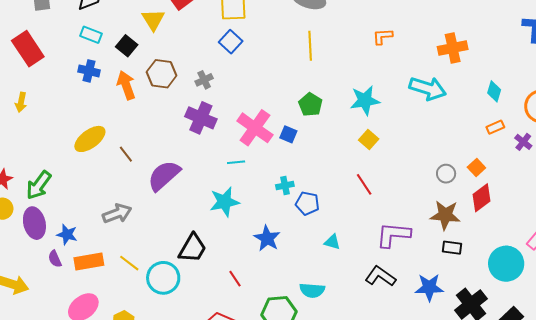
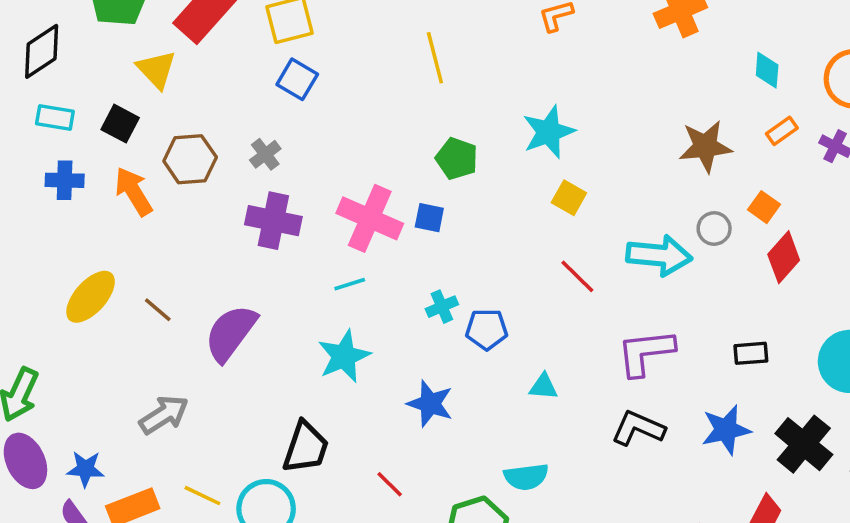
cyan arrow: (428, 88) -> (659, 255), moved
brown star: (445, 215) -> (705, 146), moved

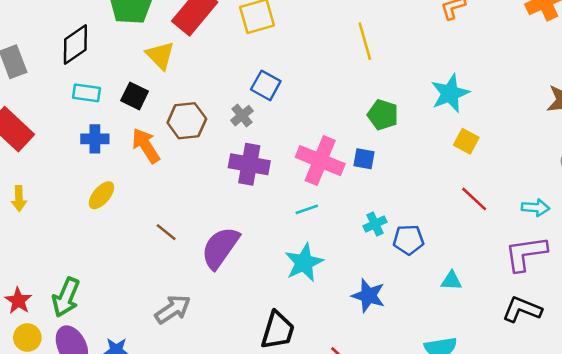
blue square: (297, 79) -> (266, 85), moved
cyan arrow: (659, 255) -> (536, 208), moved, size x0.6
yellow ellipse: (91, 297) -> (101, 195), moved, size x0.7

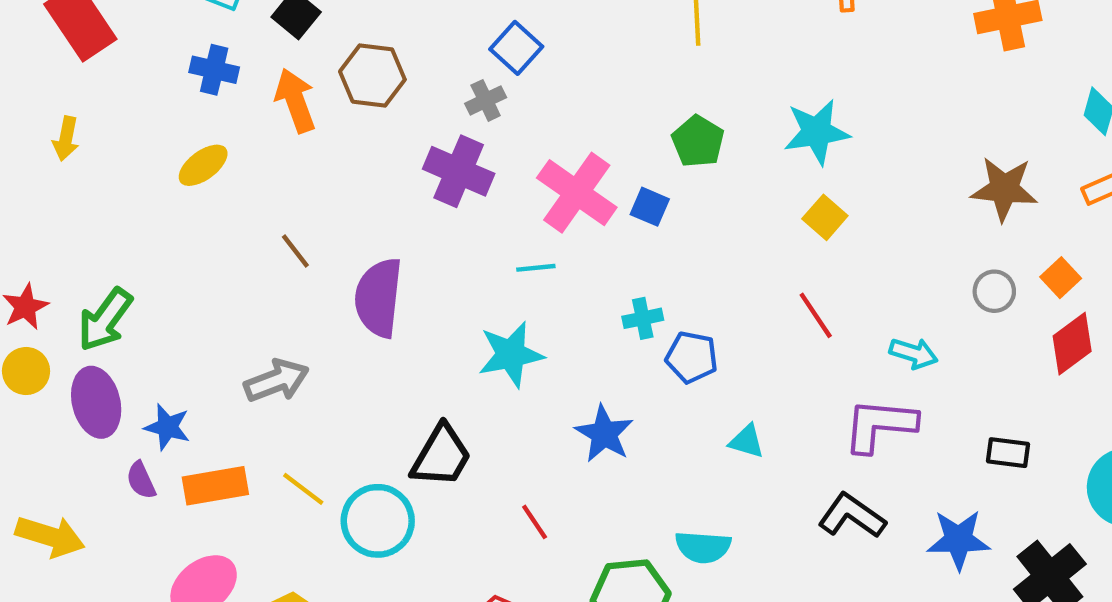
gray cross: (242, 116) -> (486, 100), moved
purple semicircle: (220, 248) -> (378, 298), turned -42

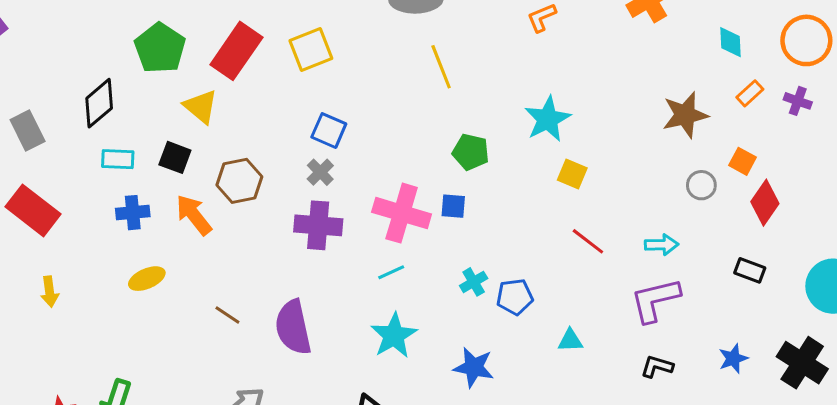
yellow ellipse: (203, 165) -> (147, 279), turned 32
black rectangle: (1008, 453) -> (750, 270), moved, turned 32
black L-shape: (852, 516) -> (657, 367), size x0.7
blue star: (958, 540) -> (733, 359), size x0.7

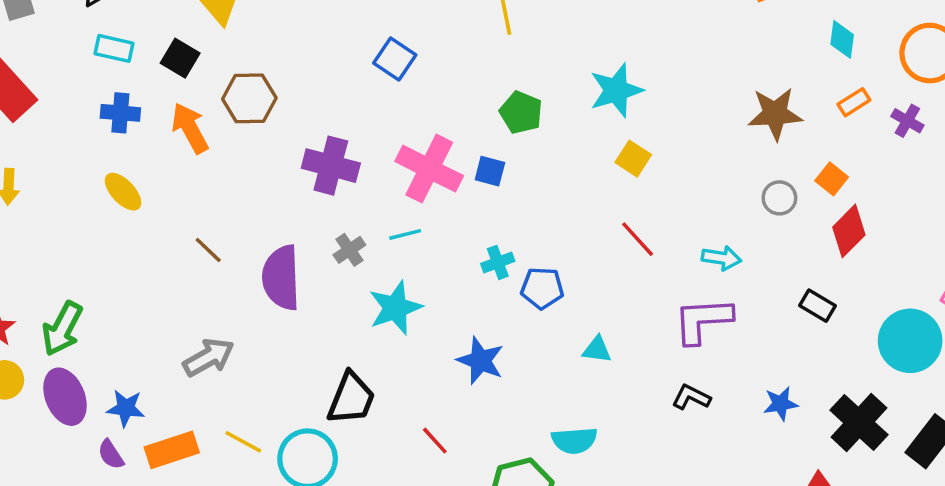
blue square: (329, 130) -> (395, 59), moved
gray cross: (320, 172) -> (349, 250), moved
yellow ellipse: (147, 279) -> (123, 192), turned 60

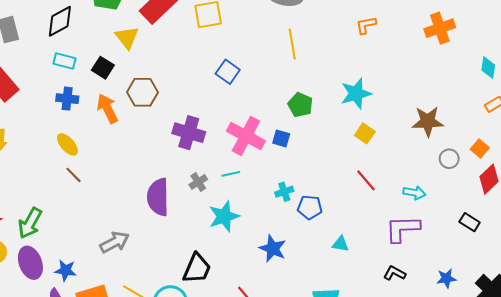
brown star: (775, 114) -> (428, 121), moved
brown line: (208, 250) -> (74, 175), moved

